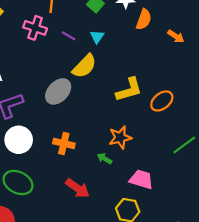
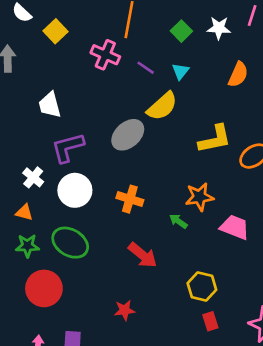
orange semicircle: (144, 19) -> (238, 75), moved
pink trapezoid: (141, 179) -> (235, 227), moved

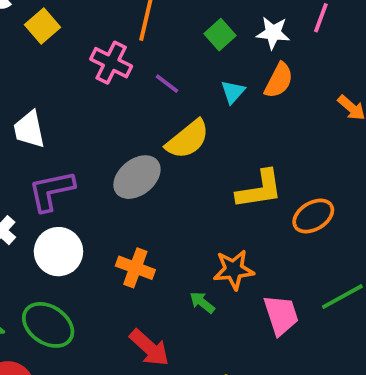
cyan triangle: (181, 71) -> (233, 92), moved
orange semicircle: (238, 75) -> (279, 80), moved
pink trapezoid: (235, 227) -> (281, 315), turned 48

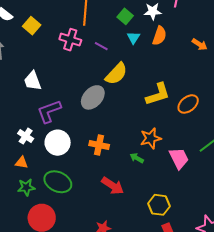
cyan triangle: (233, 92) -> (133, 38), moved

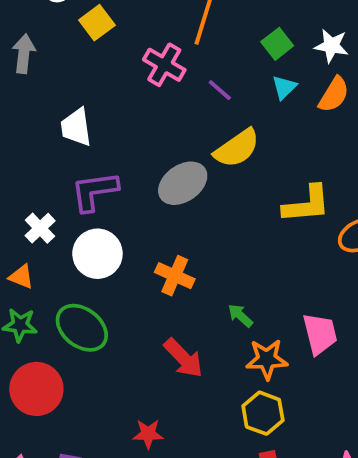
orange star: (151, 138) -> (267, 359), moved

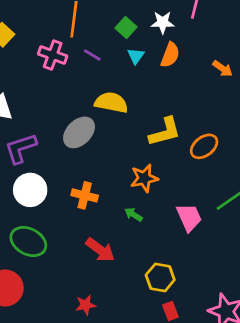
purple line: (220, 90) -> (92, 55), moved
yellow semicircle: (237, 148) -> (111, 103), turned -124
orange star: (267, 359) -> (144, 178), moved

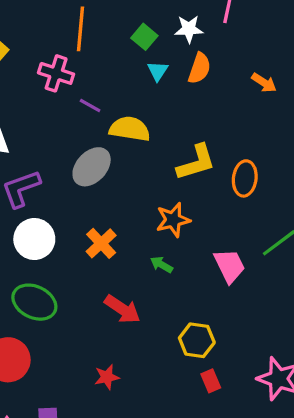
purple line: (92, 55) -> (90, 105), moved
orange ellipse: (204, 146) -> (245, 178), turned -44
orange cross: (85, 195) -> (101, 243), turned 35

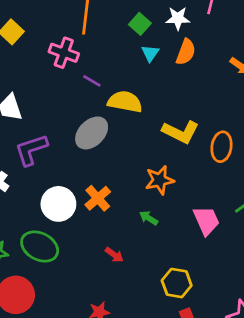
yellow L-shape: (196, 162) -> (181, 132), turned 42
white circle: (34, 239) -> (58, 204), moved
red arrow: (122, 309) -> (114, 255), size x0.6

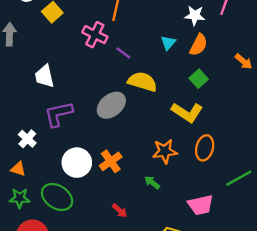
green square: (140, 24) -> (199, 79), moved
purple line: (92, 81) -> (123, 53), moved
orange ellipse: (222, 147) -> (205, 148), moved
pink trapezoid: (206, 221) -> (200, 205), moved, turned 96

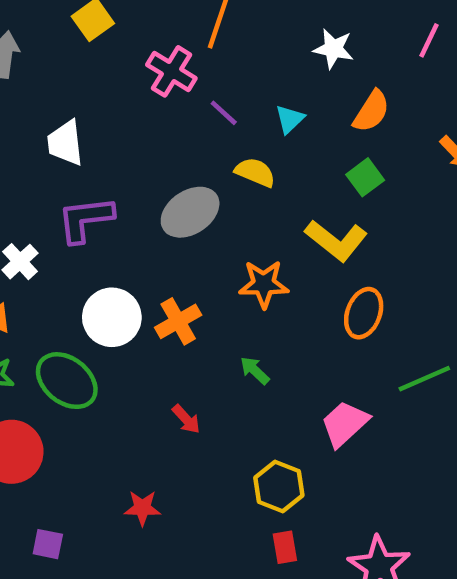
white star: (195, 16) -> (333, 49), moved
cyan triangle: (168, 43) -> (290, 119), moved
yellow semicircle: (142, 82) -> (255, 172), size x0.7
orange star: (165, 151) -> (264, 284), moved
pink trapezoid: (200, 205) -> (345, 424), turned 144

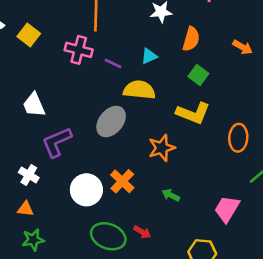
cyan triangle: (290, 119) -> (149, 56), turned 36
yellow semicircle: (255, 172) -> (139, 90), size x1.4
orange ellipse: (364, 313) -> (238, 138), moved
green ellipse: (67, 381) -> (108, 236), moved

